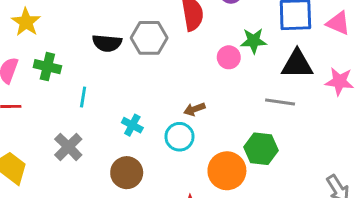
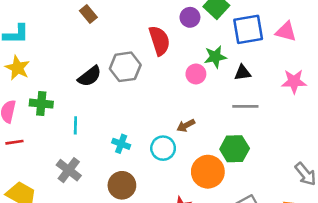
black semicircle: (107, 43) -> (90, 76), turned -35
black triangle: (297, 64) -> (243, 73), moved, size x0.6
brown arrow: (194, 109) -> (186, 125), moved

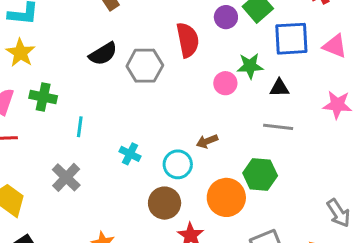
black semicircle: (90, 76) -> (103, 54), moved
brown circle: (122, 185) -> (165, 203), moved

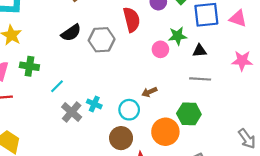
cyan line: (80, 127) -> (57, 86), turned 40
gray cross: (66, 177) -> (72, 112), moved

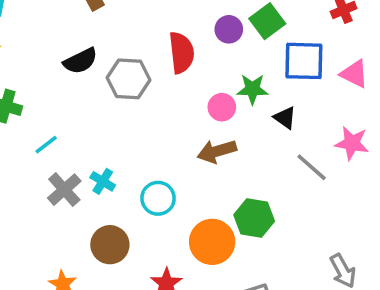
black triangle: (200, 51) -> (285, 118), turned 32
gray line: (200, 79) -> (312, 167), moved, turned 30
brown arrow: (149, 92) -> (217, 151), moved, size x1.5
brown circle: (121, 138) -> (110, 245), moved

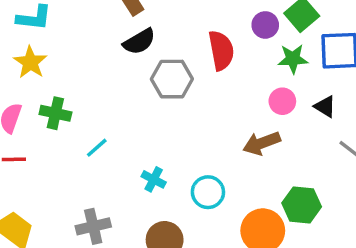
black semicircle: (80, 61) -> (139, 42), moved
green star: (252, 89) -> (293, 59), moved
pink circle: (222, 107) -> (282, 101), moved
gray cross: (64, 190) -> (93, 226), moved, turned 32

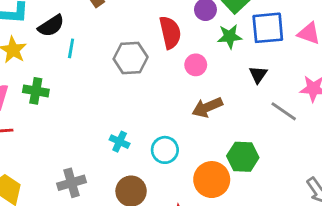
black semicircle: (139, 42) -> (51, 26), moved
pink circle: (282, 101) -> (196, 65), moved
black triangle: (325, 107) -> (258, 75), turned 36
cyan line: (97, 148) -> (71, 48), moved, turned -36

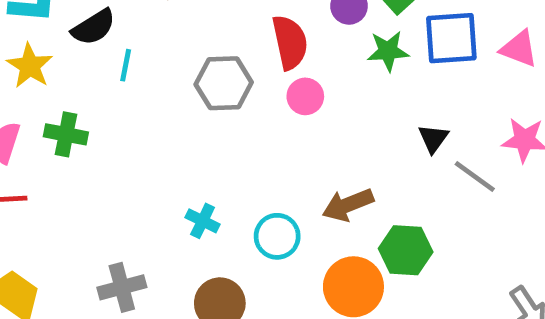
pink circle: (196, 65) -> (305, 96), moved
black triangle: (258, 75) -> (433, 138), moved
brown arrow: (207, 107) -> (348, 205), moved

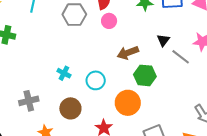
brown arrow: (348, 205) -> (128, 53), moved
green hexagon: (406, 250) -> (145, 75), moved

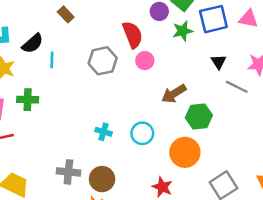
black triangle: (163, 40) -> (219, 62), moved
gray cross: (29, 101) -> (68, 172), turned 30
brown circle: (70, 108) -> (102, 179), moved

